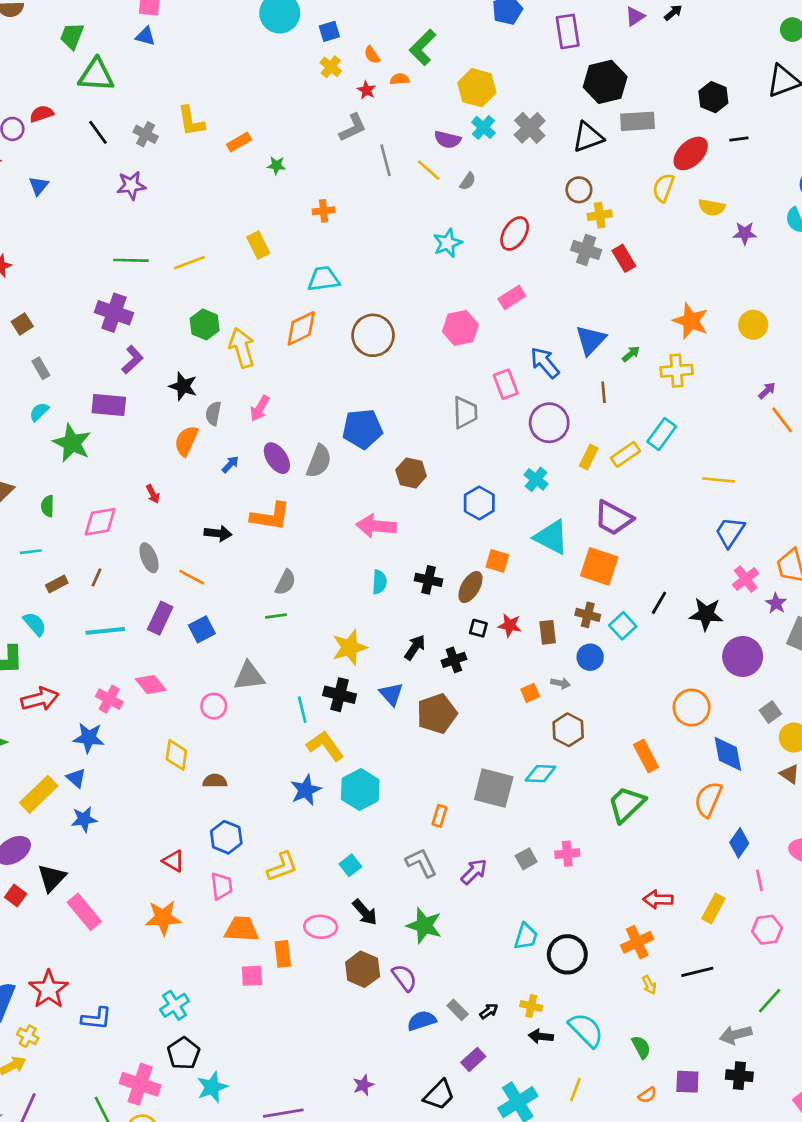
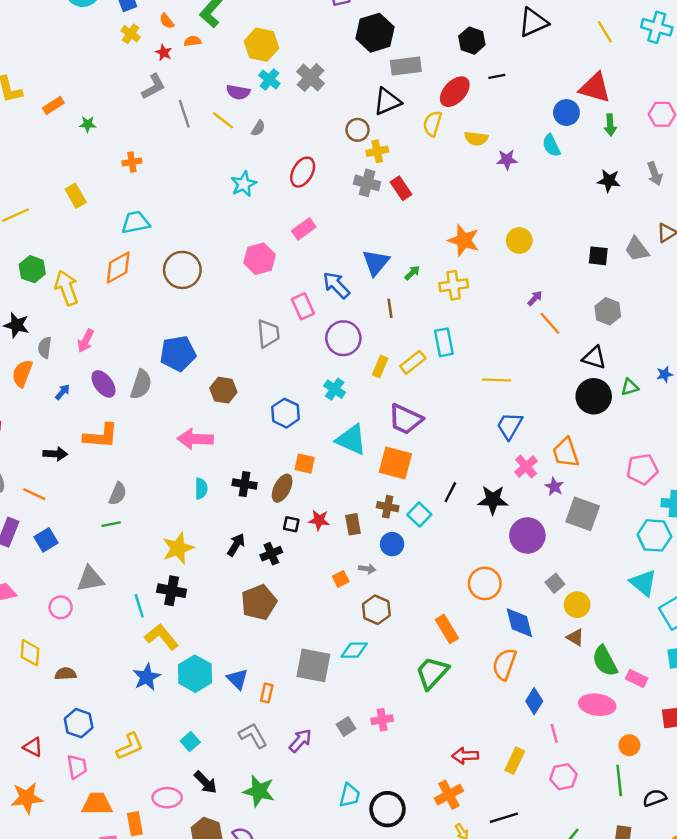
black triangle: (588, 137) -> (387, 101), moved
cyan rectangle: (662, 434) -> (444, 342), turned -44
blue triangle: (391, 694) -> (237, 679), moved

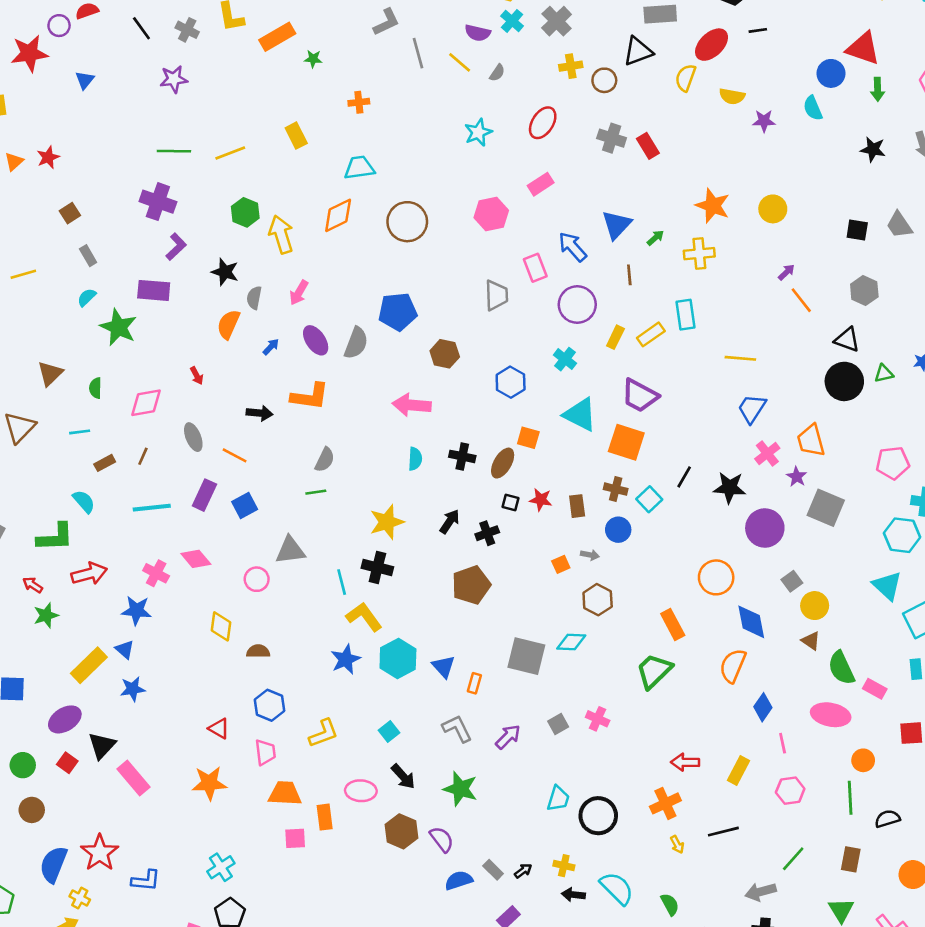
orange rectangle: (53, 105) -> (277, 37), size x1.5
yellow cross: (377, 151) -> (571, 66), moved
pink cross: (382, 720) -> (598, 719), turned 30

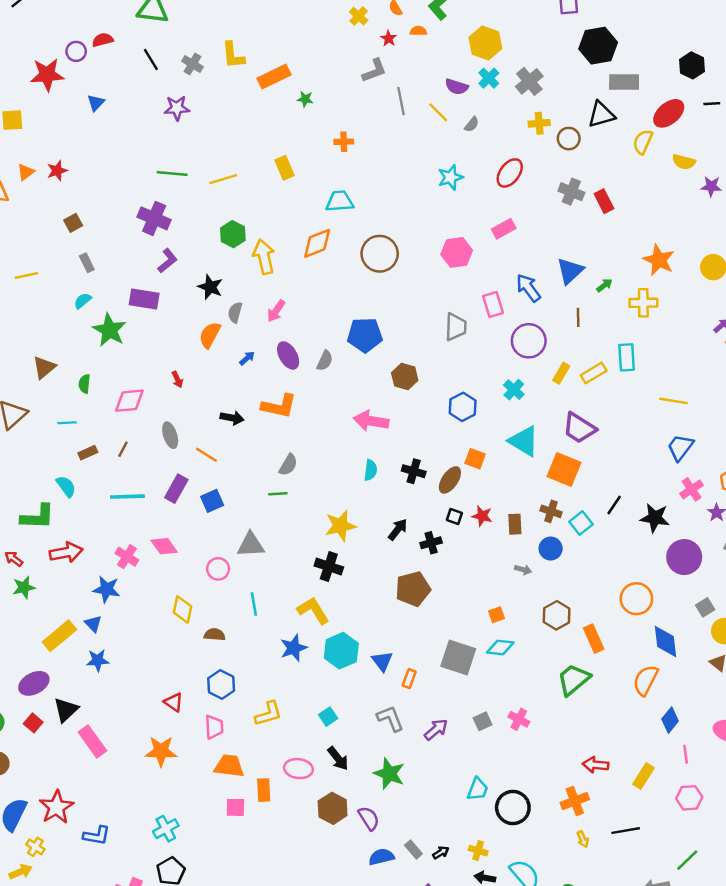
gray semicircle: (356, 343) -> (325, 361), size x0.7
orange square: (561, 564) -> (497, 615), moved
cyan line: (342, 582) -> (254, 604), moved
brown hexagon: (598, 600) -> (557, 615), moved

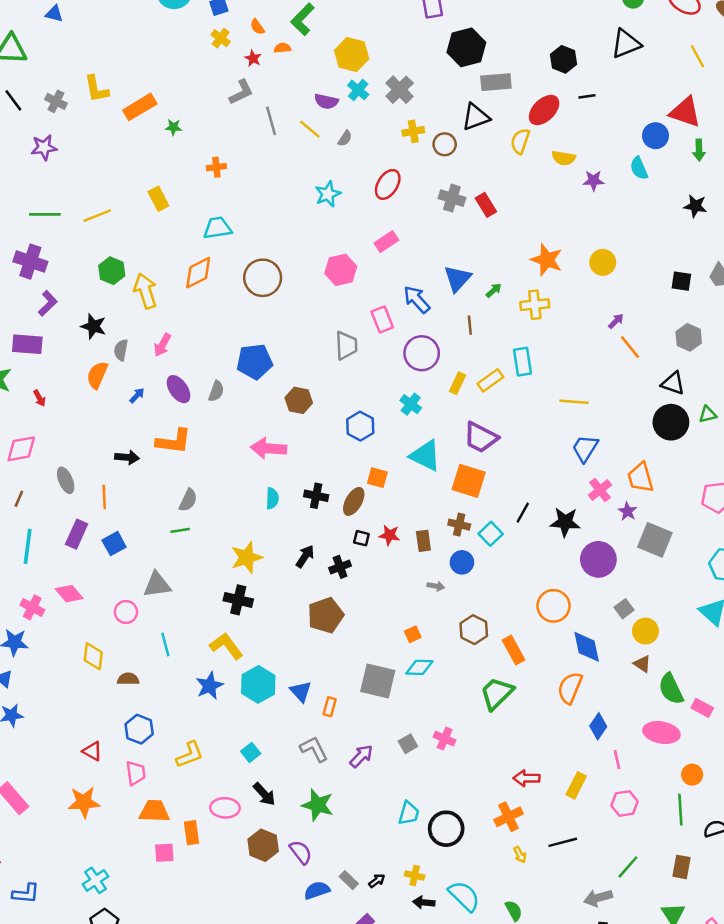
red arrow: (177, 379) -> (39, 398), moved
orange line: (206, 455) -> (104, 497), turned 60
cyan line: (127, 497) -> (28, 546), turned -76

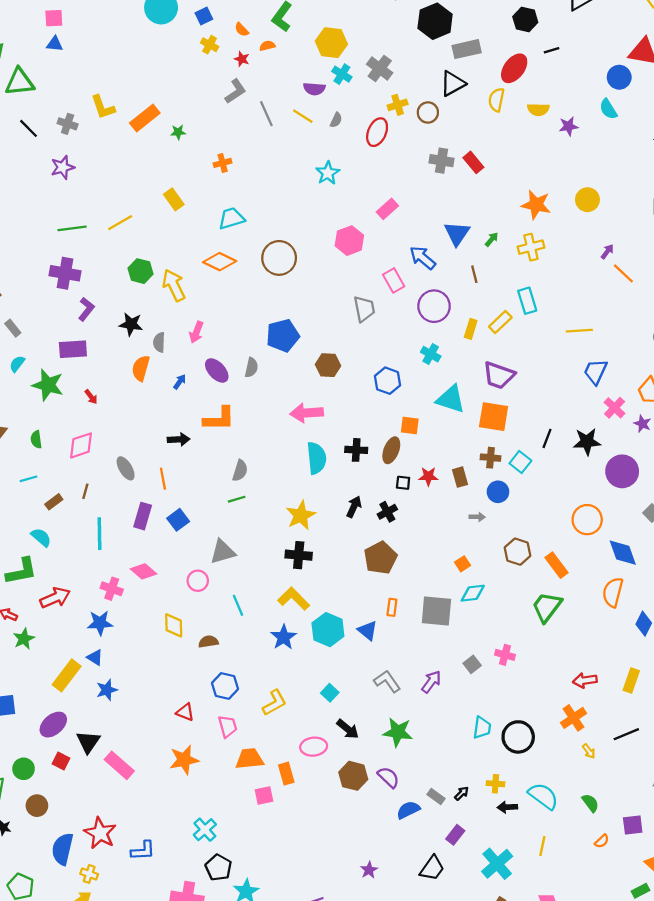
red ellipse: (388, 184) -> (377, 132), moved
orange diamond: (198, 273) -> (220, 262), turned 60
cyan semicircle: (272, 498) -> (316, 458), size x1.6
orange rectangle: (330, 707) -> (392, 607), moved

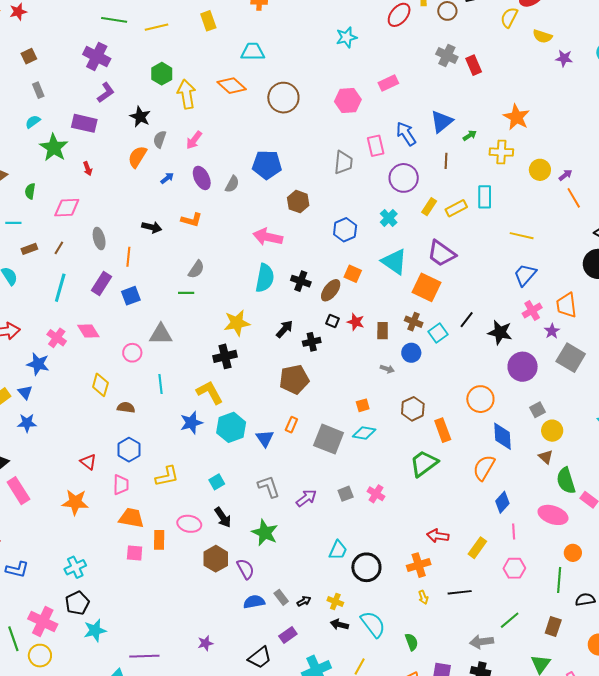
yellow circle: (587, 200) -> (540, 170), moved
orange L-shape: (219, 419) -> (192, 220), size x0.7
black cross: (299, 555) -> (225, 356), turned -35

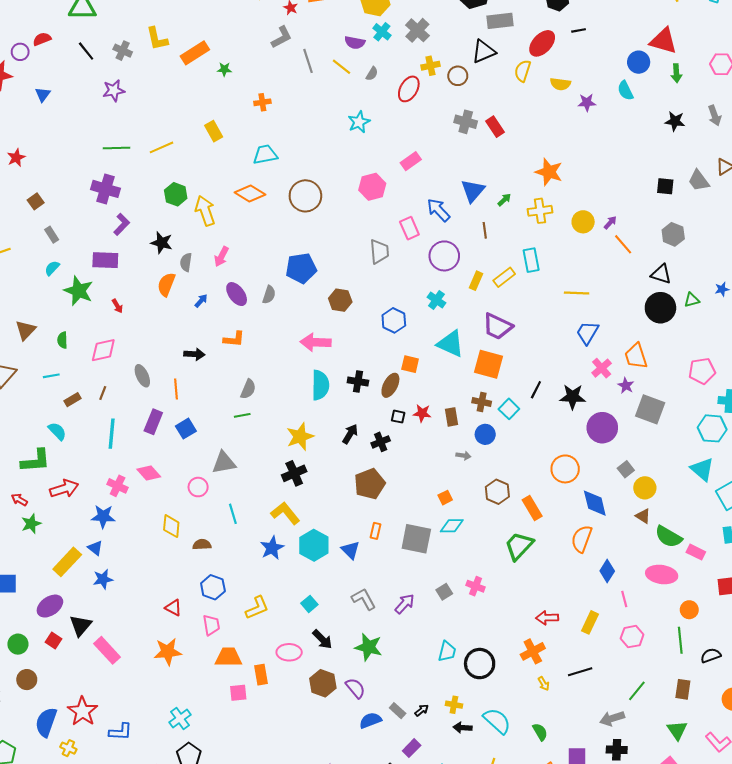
green semicircle: (566, 481) -> (668, 537), turned -32

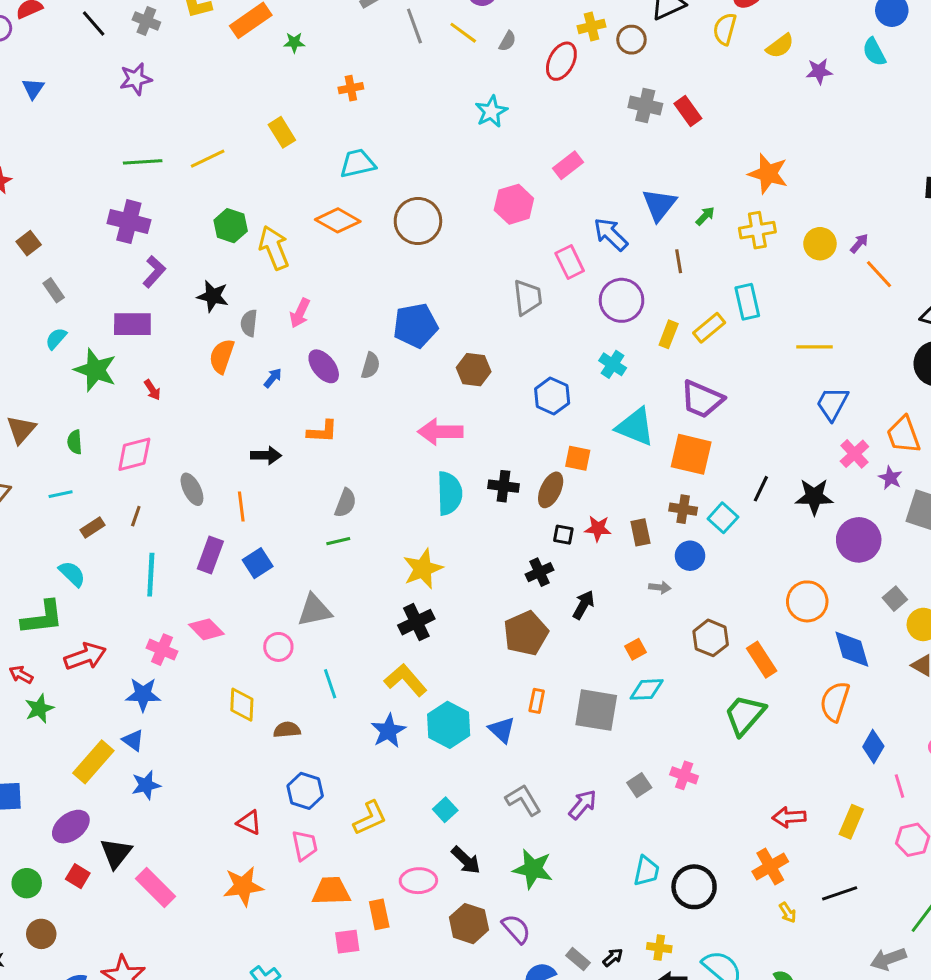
yellow semicircle: (560, 84) -> (780, 46), turned -42
black arrow: (350, 434) -> (583, 605), moved

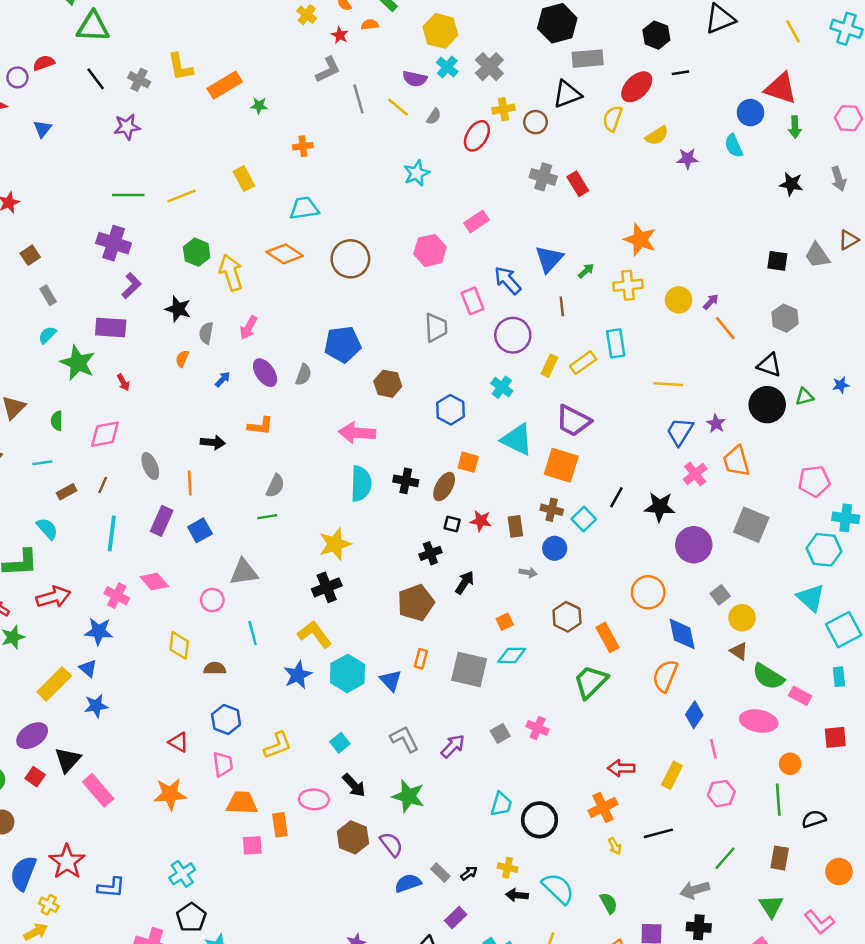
orange semicircle: (222, 356) -> (182, 359), size x0.6
purple star: (890, 478) -> (716, 424), moved

